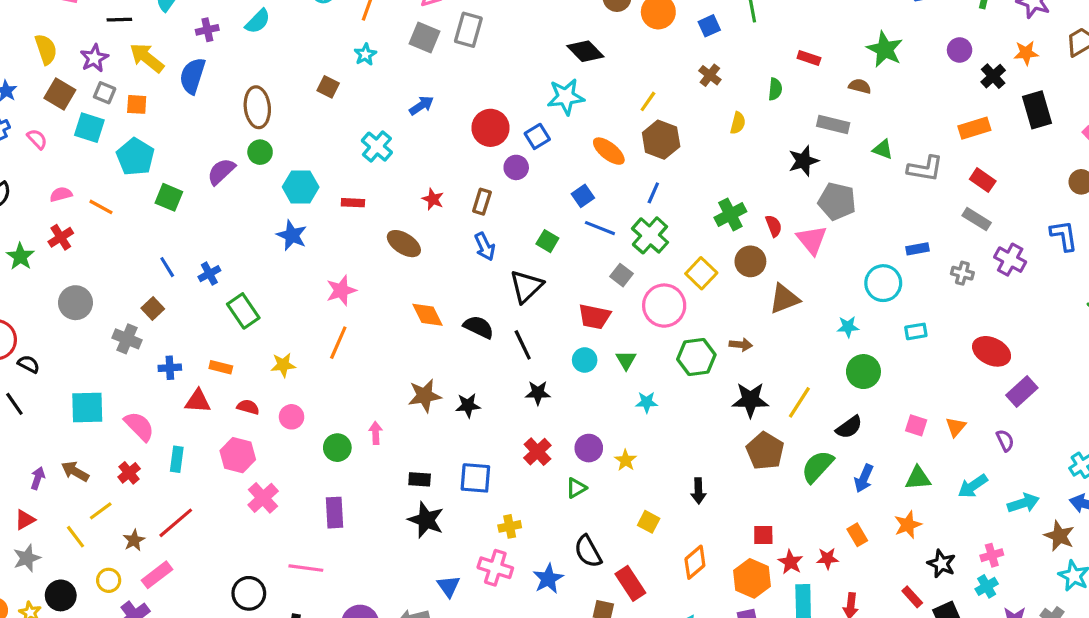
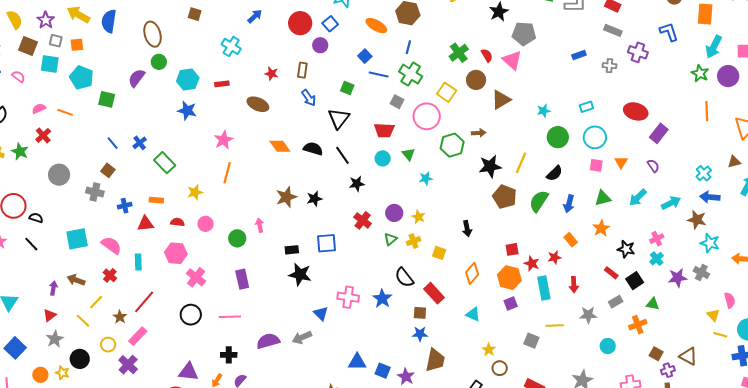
cyan circle: (883, 283) -> (595, 137), moved
yellow cross: (510, 526) -> (414, 241), moved
black circle: (249, 593) -> (191, 315), moved

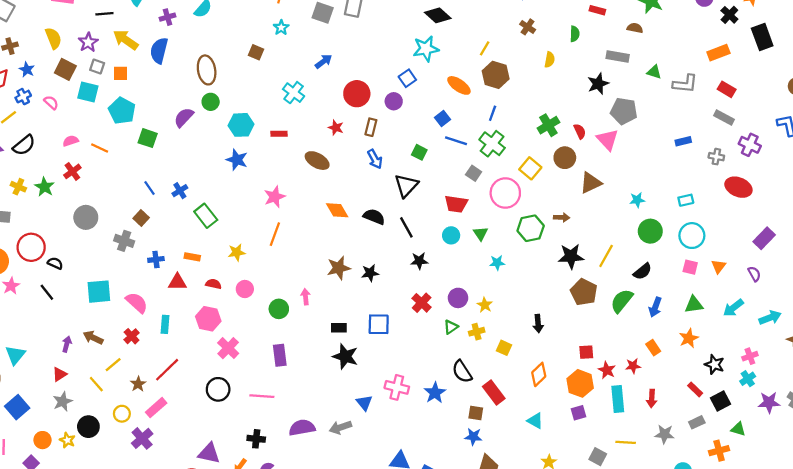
red circle: (300, 23) -> (357, 94), moved
red ellipse: (636, 111) -> (738, 187), moved

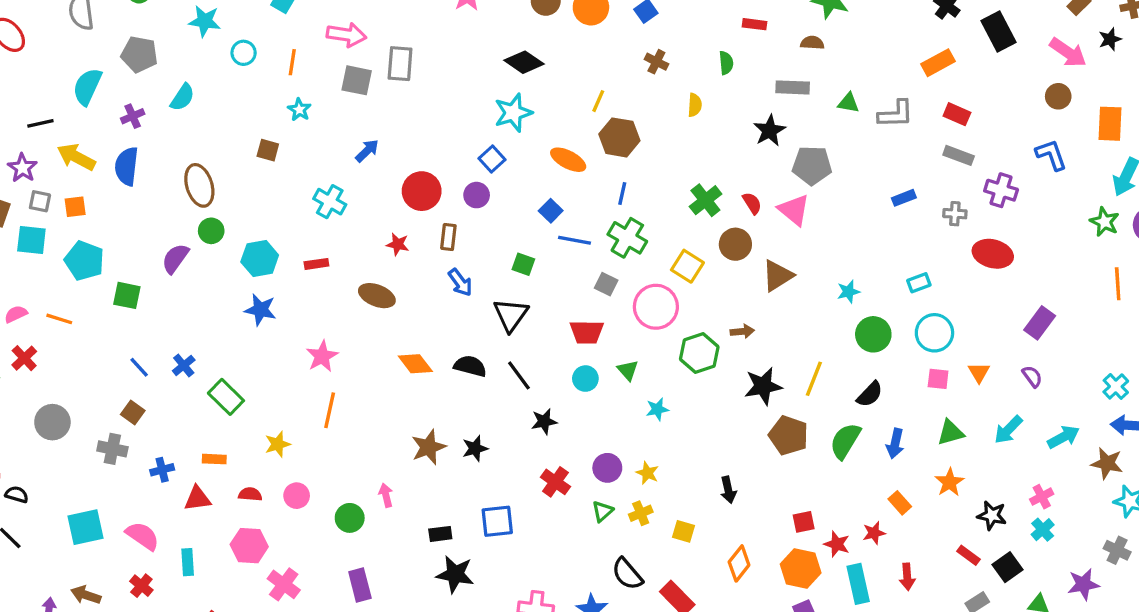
purple star: (769, 402) -> (1083, 584), moved

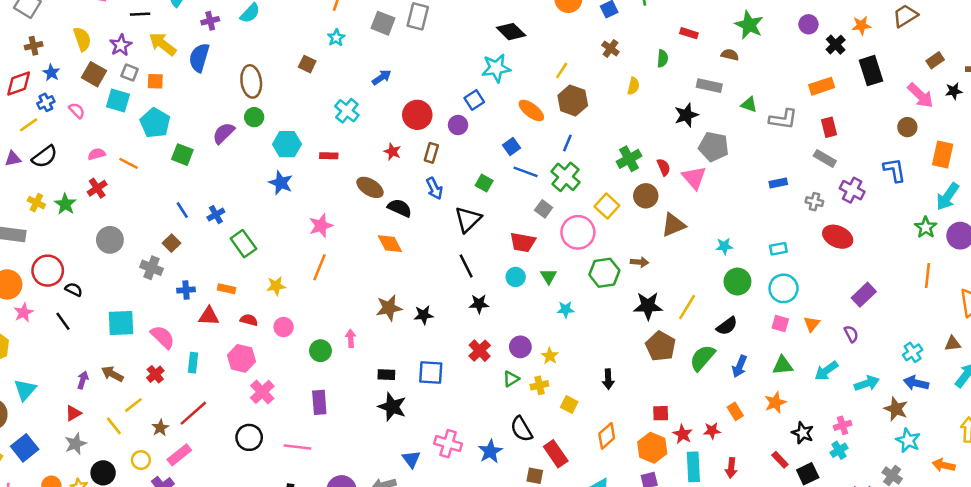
red rectangle: (957, 114) -> (829, 127), turned 42
black semicircle: (470, 366) -> (400, 208), moved

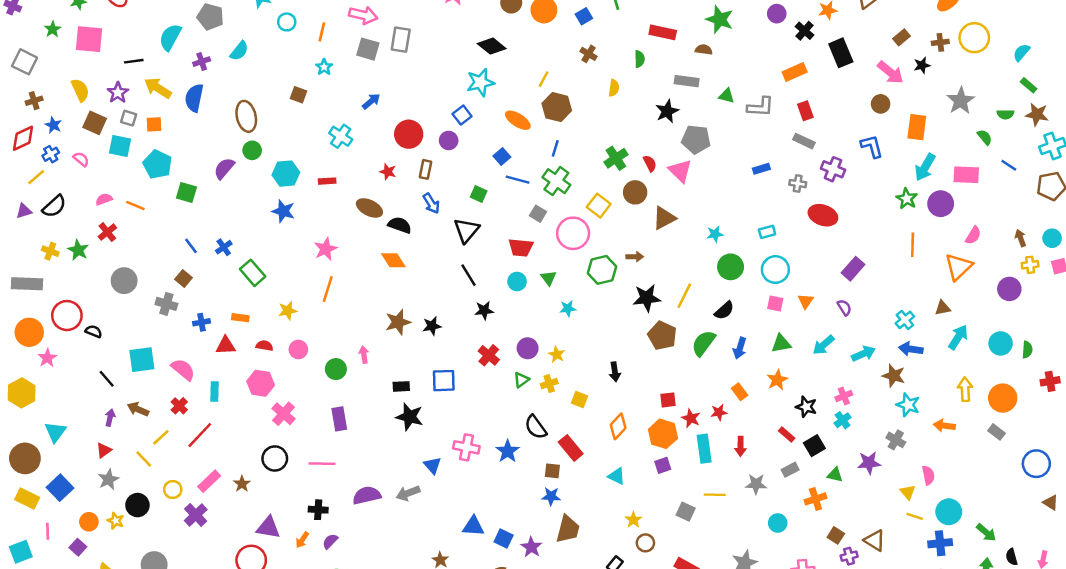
red rectangle: (689, 33) -> (663, 32), size x1.5
black line: (63, 321) -> (107, 379), moved
red line: (193, 413) -> (200, 435), moved
brown star: (160, 428) -> (242, 484), moved

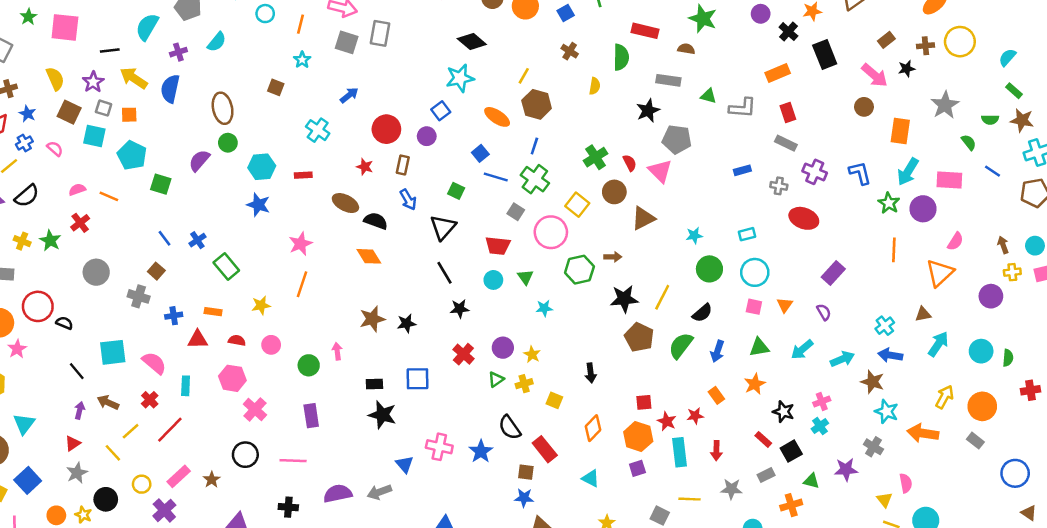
green semicircle: (639, 59) -> (621, 57), size x1.5
blue L-shape: (872, 146) -> (860, 173), moved
yellow arrow: (965, 389) -> (944, 397), turned 30
orange arrow: (944, 426) -> (923, 433), size x1.4

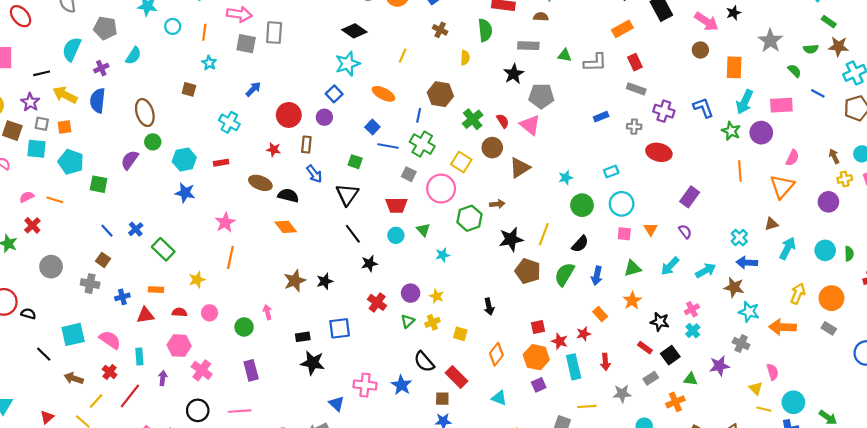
brown hexagon: (537, 104) -> (440, 94), moved
purple arrow: (80, 410) -> (163, 378), moved

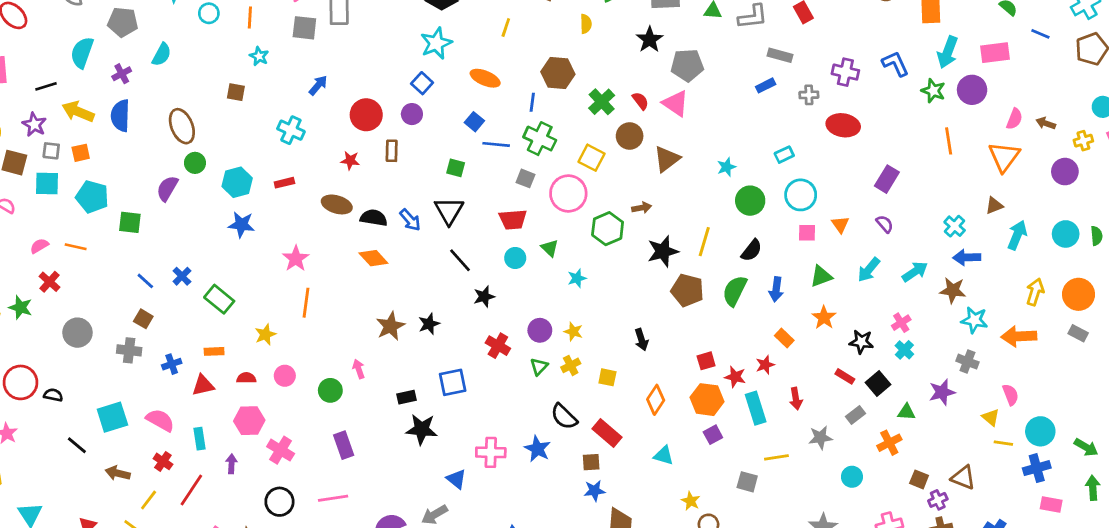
gray rectangle: (636, 89) -> (780, 55), moved
brown arrow: (834, 156) -> (1046, 123), moved, turned -40
blue arrow: (314, 174) -> (410, 220), moved

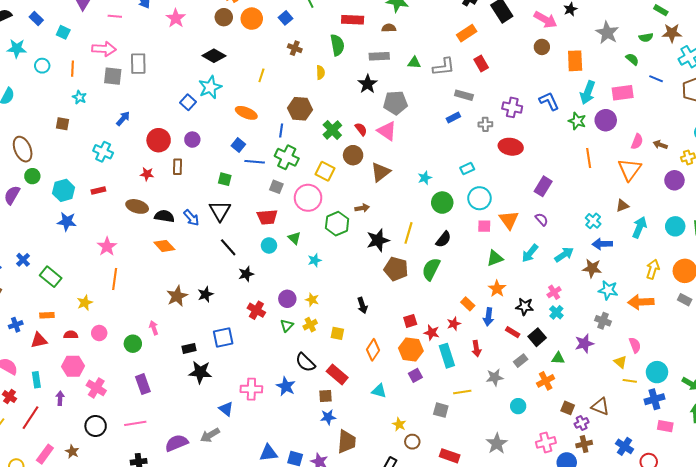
blue square: (422, 83) -> (188, 102), moved
orange triangle: (840, 224) -> (509, 220), size x1.5
blue arrow: (776, 289) -> (488, 317), moved

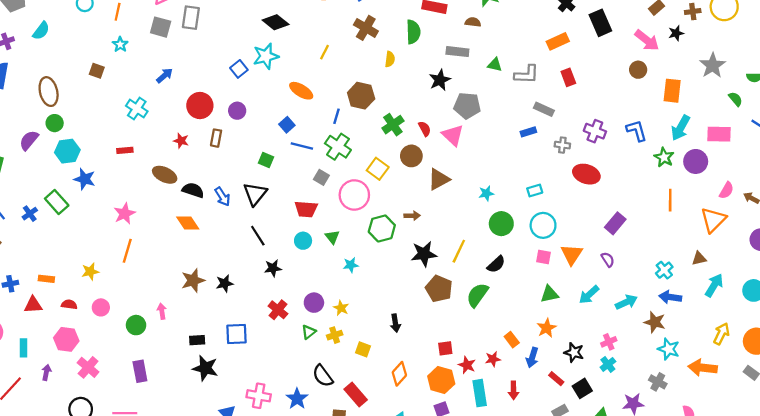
brown cross: (295, 48) -> (366, 28), size x1.5
cyan hexagon: (64, 190) -> (67, 151), moved
green rectangle: (51, 277) -> (57, 202), moved

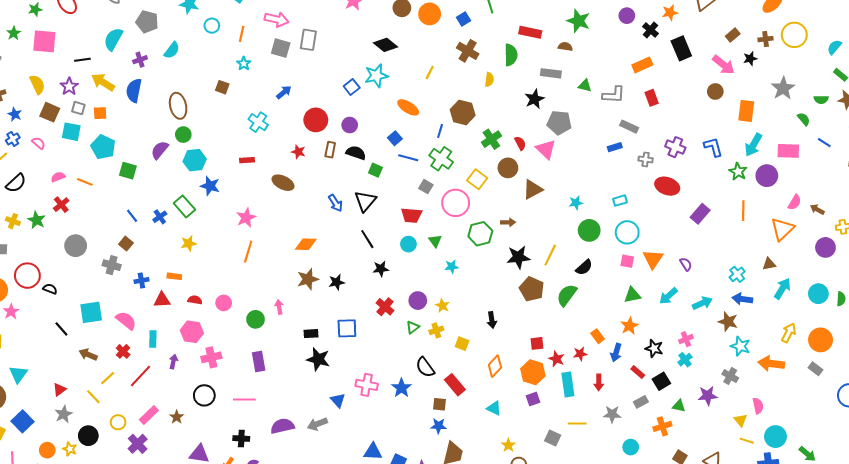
black semicircle: (193, 190) -> (356, 153), moved
orange diamond: (188, 223) -> (306, 244), moved, turned -55
purple rectangle: (615, 223) -> (700, 214), moved
yellow star: (90, 272) -> (189, 243), moved
pink cross: (88, 367) -> (211, 357), turned 36

